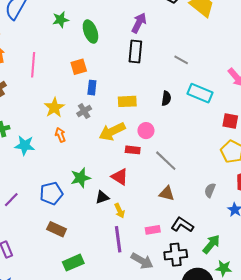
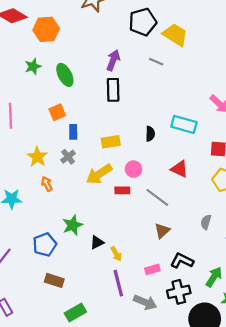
gray line: (181, 60) -> (156, 62), moved
red triangle: (120, 177) -> (179, 169), moved
brown triangle: (167, 193) -> (162, 231), turned -49

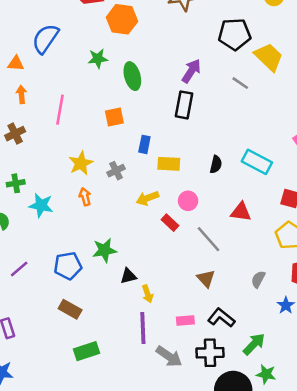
blue rectangle: (73, 132) -> (144, 144), moved
red triangle: (179, 169) -> (241, 212), turned -30
yellow arrow: (99, 174) -> (147, 198), size x0.7
red rectangle: (122, 190) -> (170, 223), turned 32
brown triangle: (162, 231) -> (206, 278), turned -42

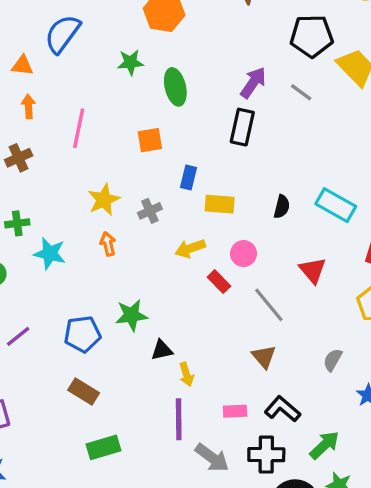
gray line: (240, 83) -> (301, 92), moved
red triangle: (241, 212) -> (313, 270), turned 40

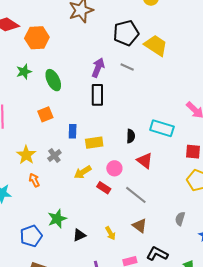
red triangle: (313, 270) -> (145, 161), moved
yellow arrow: (186, 374) -> (110, 233), moved

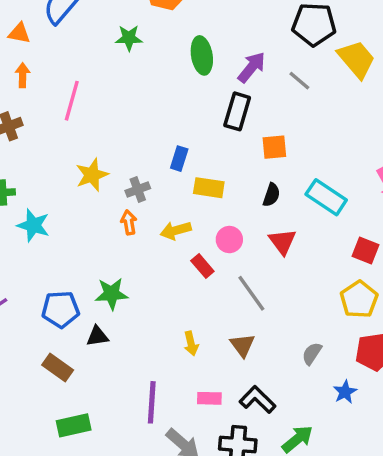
green ellipse: (53, 80) -> (202, 55), moved
orange square: (45, 114) -> (274, 147), moved
orange arrow: (34, 180) -> (129, 222), moved
black triangle: (79, 235) -> (97, 336), moved

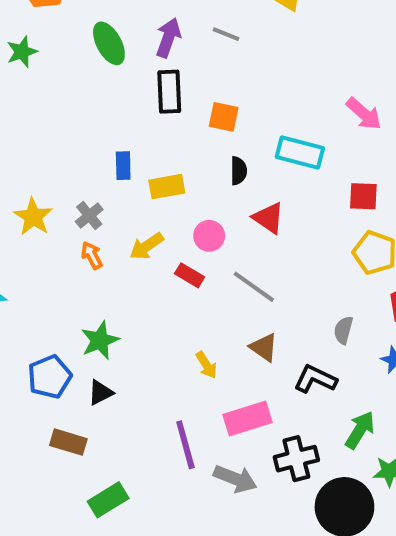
orange square: (274, 147) -> (224, 117), turned 36
pink rectangle: (209, 398) -> (247, 418), size x1.6
black L-shape: (257, 400) -> (315, 379), moved

